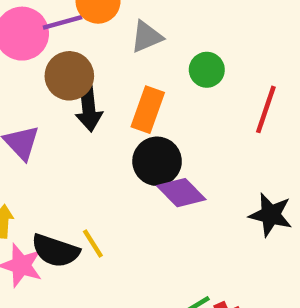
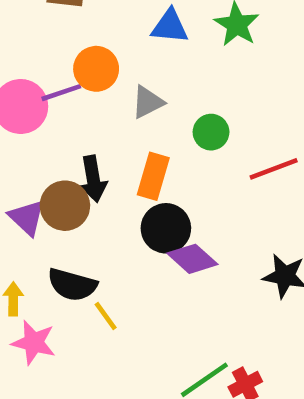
brown circle: (69, 76) -> (65, 206), moved
red line: (266, 109) -> (274, 169), turned 54
black semicircle: (55, 251) -> (72, 285), moved

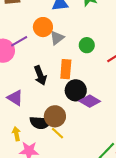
orange circle: (96, 69) -> (43, 27), moved
brown circle: (65, 206) -> (55, 116), moved

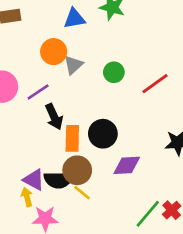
purple line: (19, 41) -> (38, 92), moved
orange rectangle: (66, 69) -> (72, 138), moved
purple triangle: (15, 98) -> (34, 180), moved
purple diamond: (90, 101) -> (127, 165), moved, turned -30

